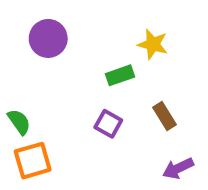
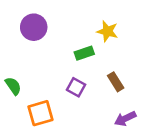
orange square: (33, 161) -> (41, 113), moved

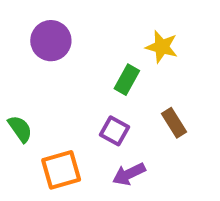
green rectangle: (84, 53) -> (127, 80), turned -42
purple arrow: (125, 119) -> (129, 174), moved

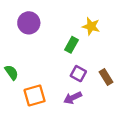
brown rectangle: (174, 123) -> (106, 77), moved
purple square: (115, 131) -> (78, 74), moved

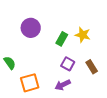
purple circle: (29, 23) -> (31, 28), moved
yellow star: (91, 26) -> (83, 35), moved

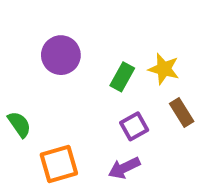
purple square: (68, 64) -> (134, 126), turned 32
brown rectangle: (92, 67) -> (182, 112), moved

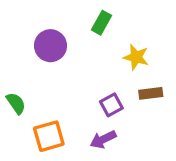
green rectangle: (122, 77) -> (101, 23), moved
brown rectangle: (182, 112) -> (151, 93), turned -65

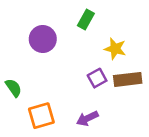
brown rectangle: (151, 93) -> (128, 79), size x1.4
purple square: (111, 105) -> (97, 78), moved

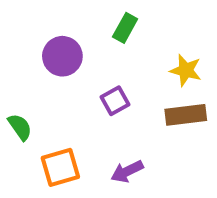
yellow star: (115, 49) -> (186, 70), moved
purple square: (97, 78) -> (115, 101), moved

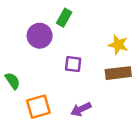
green rectangle: (125, 28) -> (64, 18), moved
purple square: (115, 101) -> (73, 64), turned 36

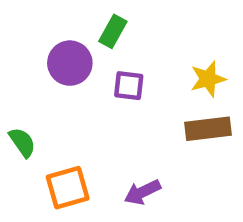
yellow star: (118, 45) -> (208, 79), turned -30
purple square: (73, 64) -> (129, 86), moved

